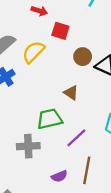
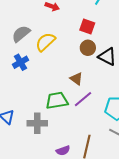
red square: (60, 31) -> (87, 26), moved
purple line: (76, 138) -> (83, 99), moved

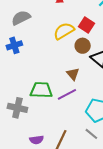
yellow semicircle: (45, 42) -> (64, 31), moved
brown triangle: (76, 79) -> (73, 74), moved

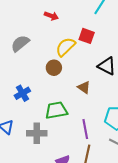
blue cross: (14, 45) -> (22, 93), moved
brown circle: (83, 46) -> (54, 68), moved
purple line: (67, 94) -> (85, 129), moved, turned -60

